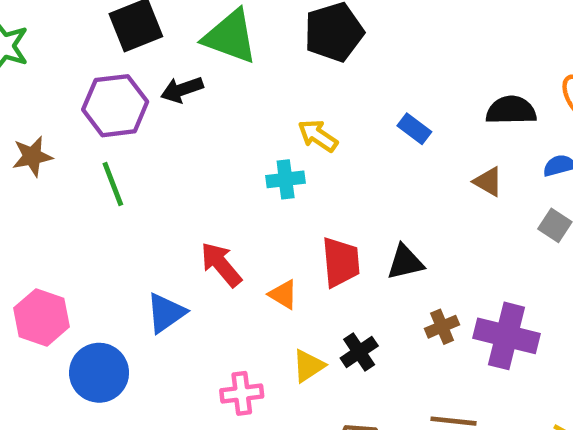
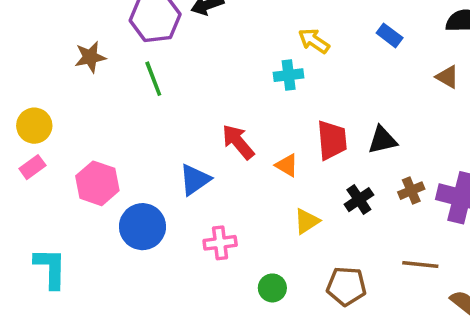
black cross: (359, 352) -> (359, 200), moved
pink cross: (242, 393) -> (220, 243), moved

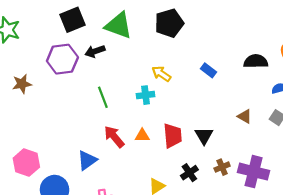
brown triangle: (447, 77) -> (245, 116), moved
green line: (153, 79) -> (103, 97), moved
black triangle: (382, 140) -> (204, 136), turned -48
orange triangle: (287, 165) -> (142, 136), moved, turned -32

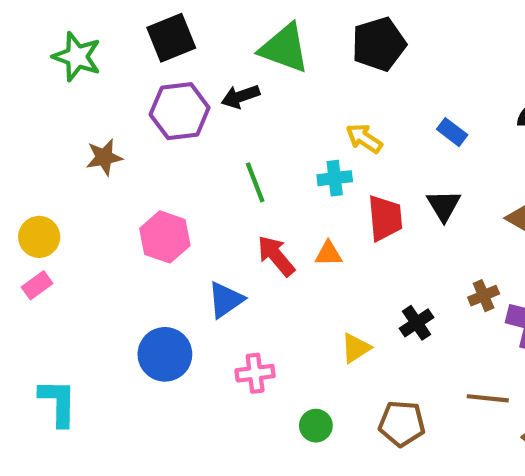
black square: (73, 20) -> (171, 38), moved
red trapezoid: (173, 136) -> (385, 218), moved
black triangle: (204, 136) -> (444, 205), moved
pink hexagon: (26, 163) -> (165, 237), moved
brown cross: (222, 167) -> (484, 296), moved

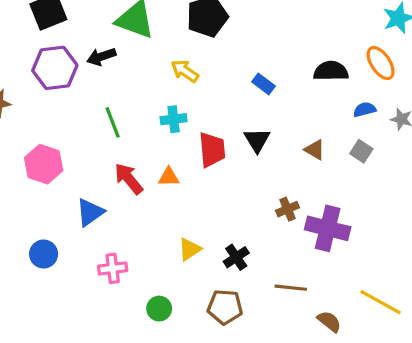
yellow arrow: (364, 138) -> (185, 71), moved
black cross: (417, 323) -> (236, 257), moved
blue circle: (165, 354) -> (44, 254), size x0.7

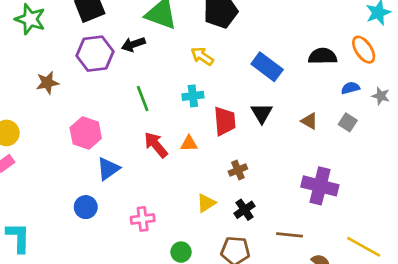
blue rectangle: (263, 84) -> (267, 67), size x1.6
brown cross: (288, 209) -> (238, 170), moved
blue triangle: (90, 212) -> (108, 169), moved

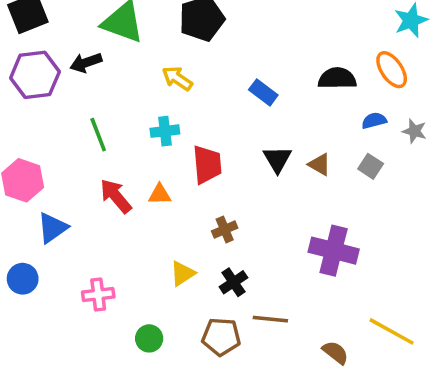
blue rectangle: (267, 67) -> (263, 92), size x0.7
black triangle: (262, 113) -> (277, 159), moved
brown line: (290, 235) -> (270, 319), moved

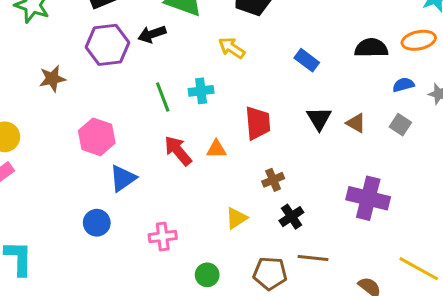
orange ellipse: (392, 70) -> (419, 40), turned -68
cyan cross: (165, 131) -> (201, 91), moved
black cross: (233, 282) -> (291, 217), moved

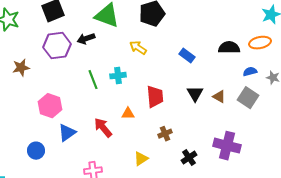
gray square: (400, 125) -> (248, 98), size x1.5
red arrow: (178, 151) -> (103, 128), moved
black cross: (291, 217) -> (189, 158), moved
blue circle: (97, 223) -> (36, 151), moved

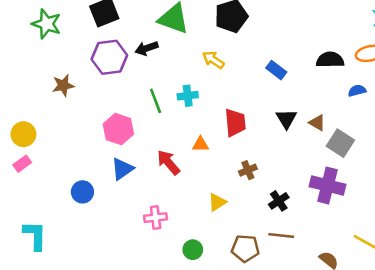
gray square: (248, 98) -> (340, 143), moved
pink hexagon: (50, 106) -> (118, 129), moved

